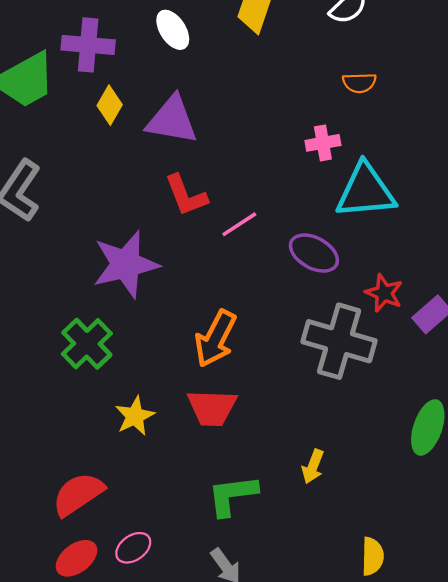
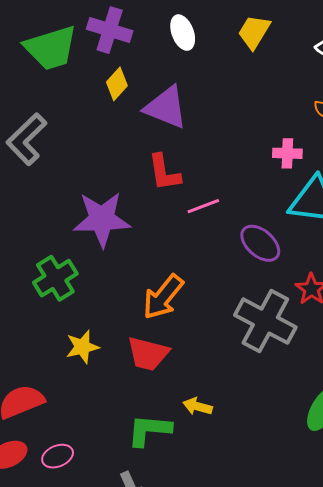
yellow arrow: (313, 466) -> (198, 406), moved, turned 72

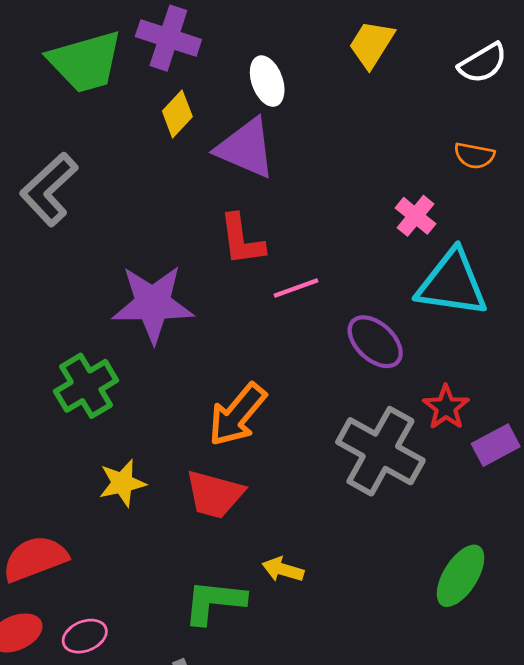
white ellipse: (183, 33) -> (267, 81), moved
pink cross: (287, 153) -> (415, 216), turned 36

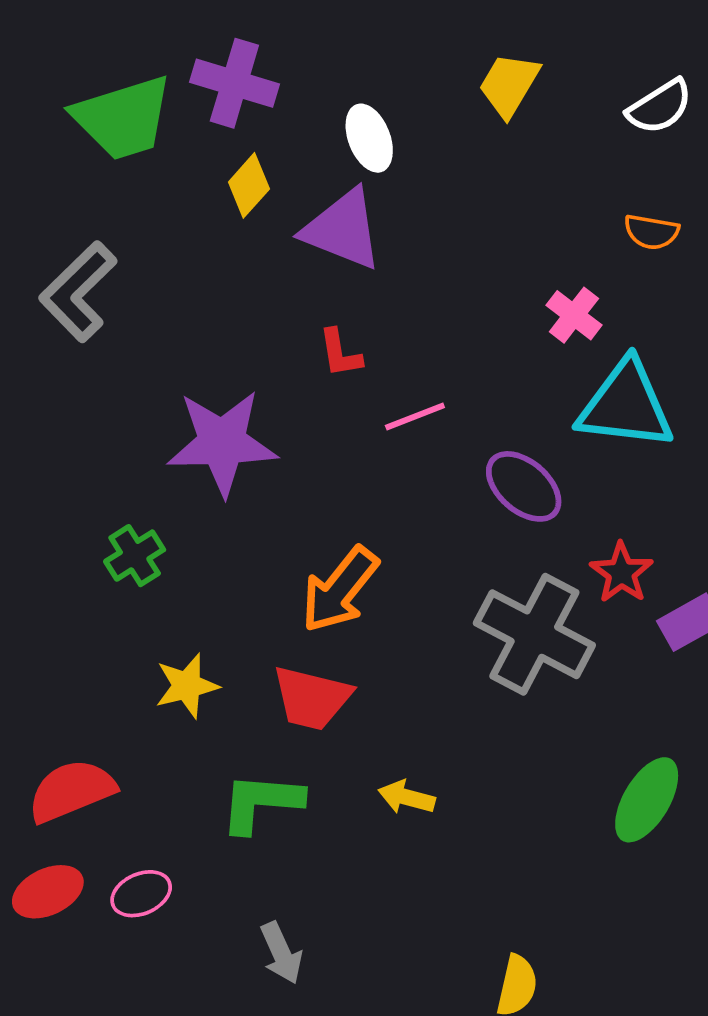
red L-shape: (242, 240) -> (340, 353), size x0.7
green cross: (86, 386) -> (135, 556), size x0.7
green L-shape: (214, 602) -> (261, 802), moved

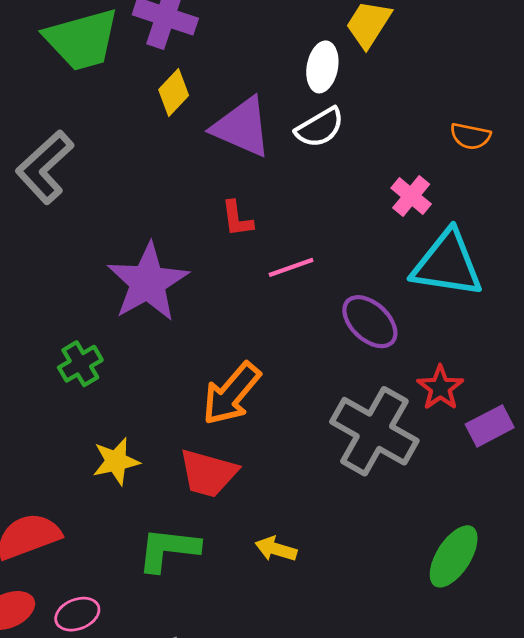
white semicircle: (660, 107) -> (320, 128), moved
white ellipse: (369, 138) -> (322, 67), moved, turned 30
purple star: (222, 443) -> (148, 282), turned -30

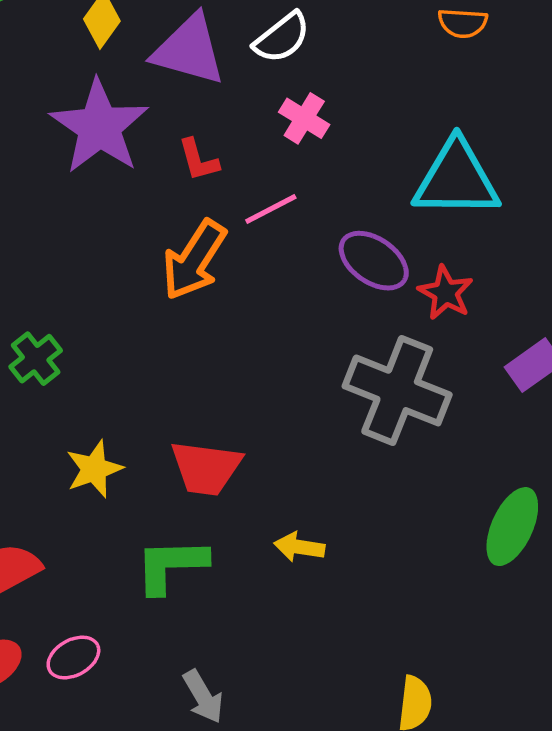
pink cross: (411, 196) -> (304, 118), moved
purple star: (148, 282) -> (99, 127), moved
red star: (440, 388) -> (446, 293), moved
orange arrow: (231, 394) -> (194, 260), moved

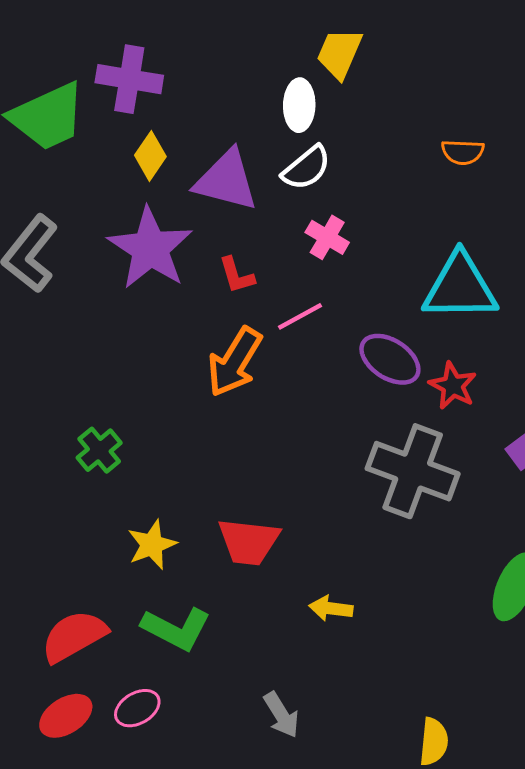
green L-shape: (171, 565) -> (176, 629), moved, turned -150
gray arrow: (203, 697) -> (281, 715), moved

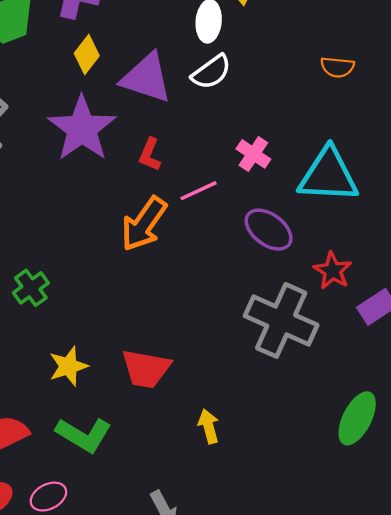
pink cross: (327, 237) -> (253, 154), moved
red L-shape: (237, 275) -> (150, 154), turned 36
red star: (453, 386) -> (333, 271), moved
yellow arrow: (331, 608) -> (209, 426), turned 64

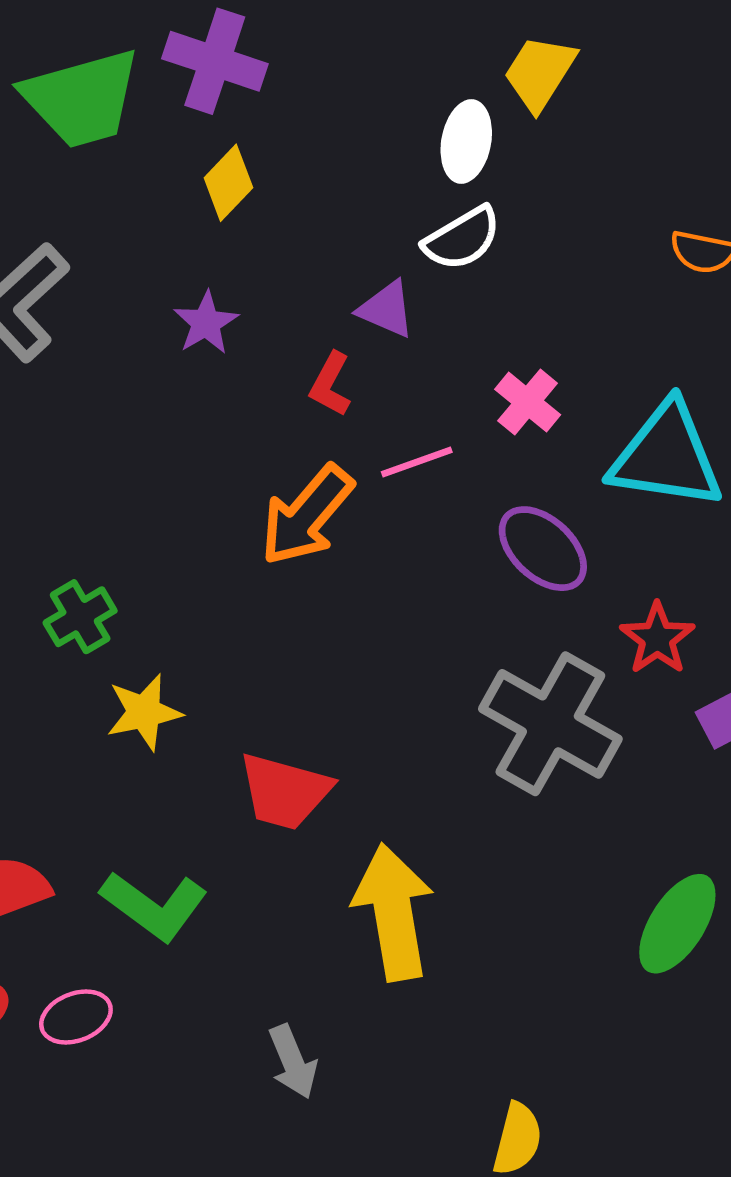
purple triangle: (146, 78) -> (386, 309), moved, size x0.6
purple star: (82, 129) -> (206, 323), size x0.5
yellow star: (68, 366) -> (144, 712), moved
yellow arrow: (209, 426) -> (393, 912), size x2.0

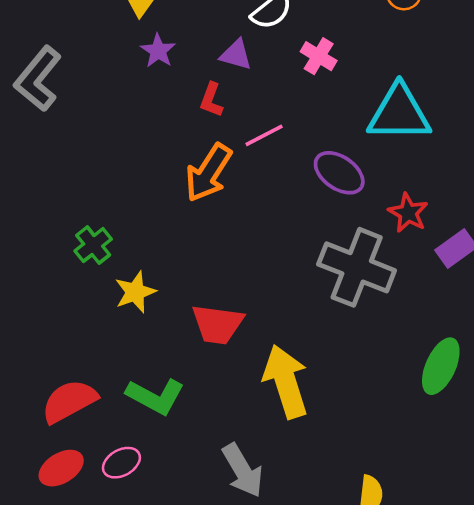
purple star: (206, 323) -> (158, 51), moved
pink cross: (528, 402) -> (319, 56), moved
gray arrow: (293, 1062) -> (243, 470), size x1.4

